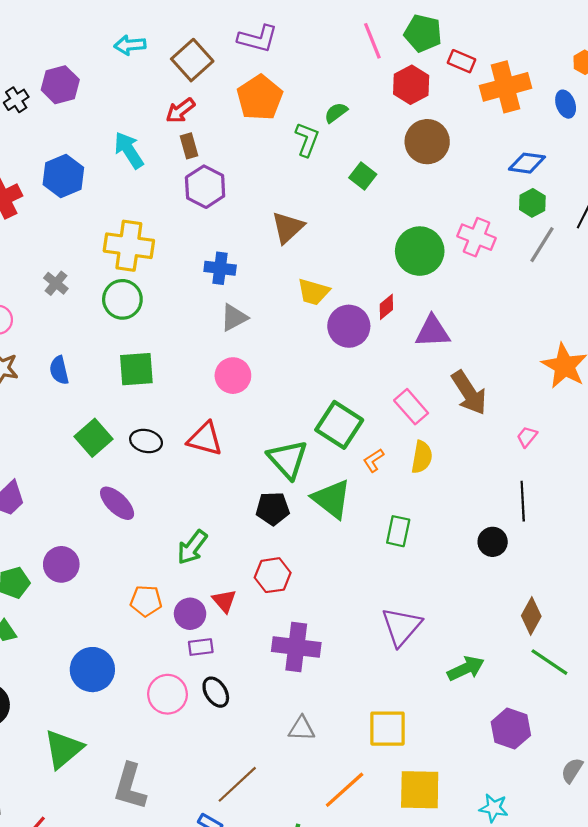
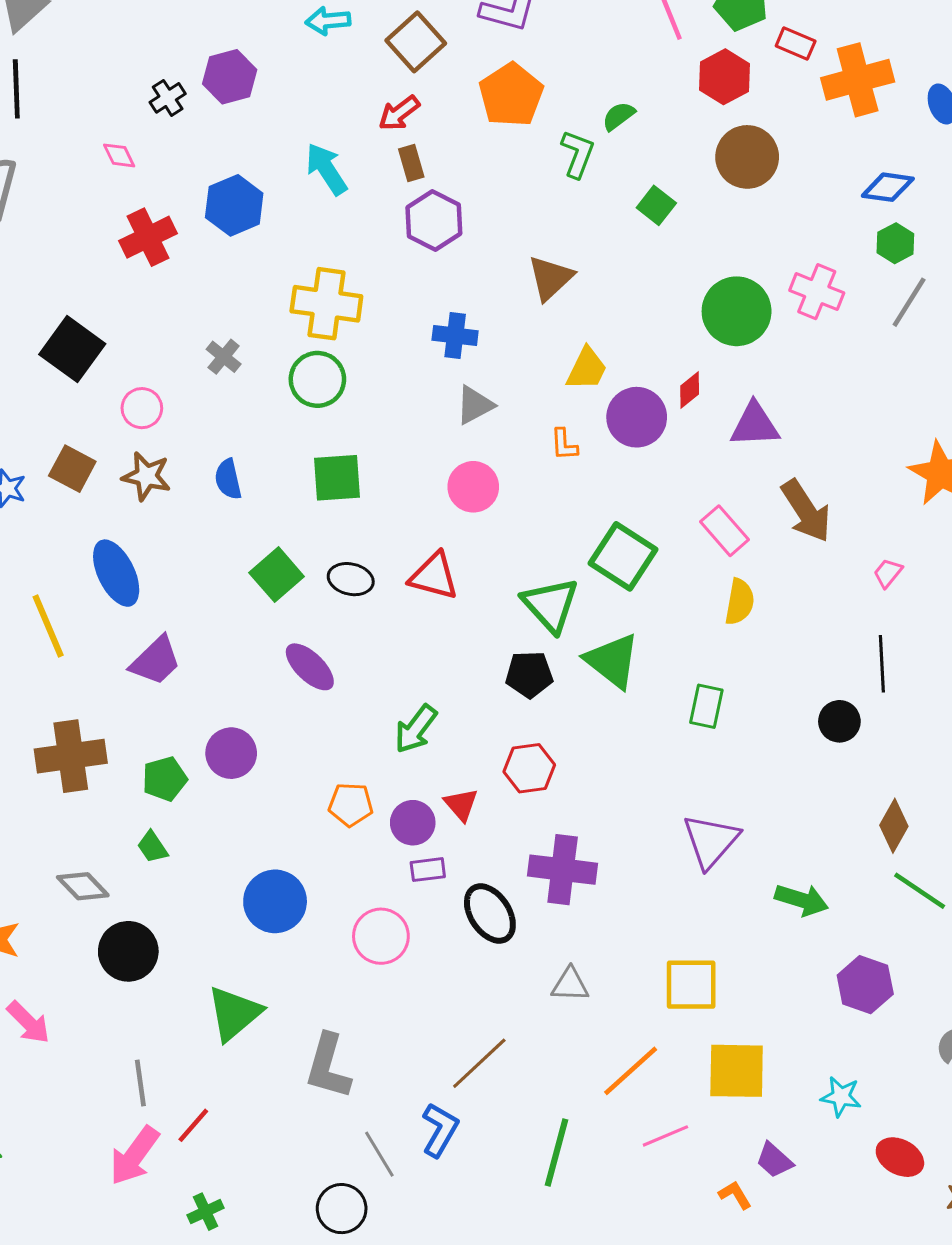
yellow trapezoid: (313, 292) -> (587, 369), turned -80
orange L-shape: (374, 460) -> (564, 444), moved, turned -60
green arrow: (466, 668) -> (802, 900), turned 42
black ellipse: (216, 692) -> (490, 913), moved, size x1.4

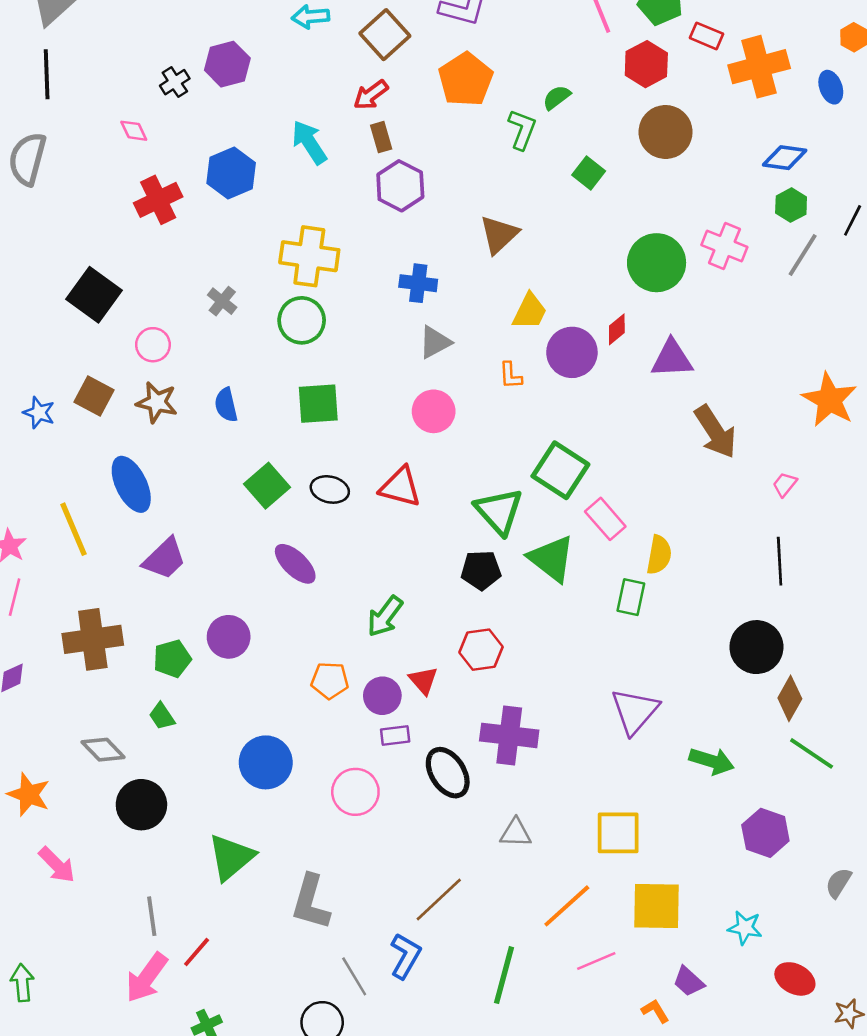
pink rectangle: (724, 531) -> (605, 519), moved
yellow semicircle: (740, 602) -> (659, 555), moved
black circle: (839, 721) -> (756, 647), moved, size x1.5

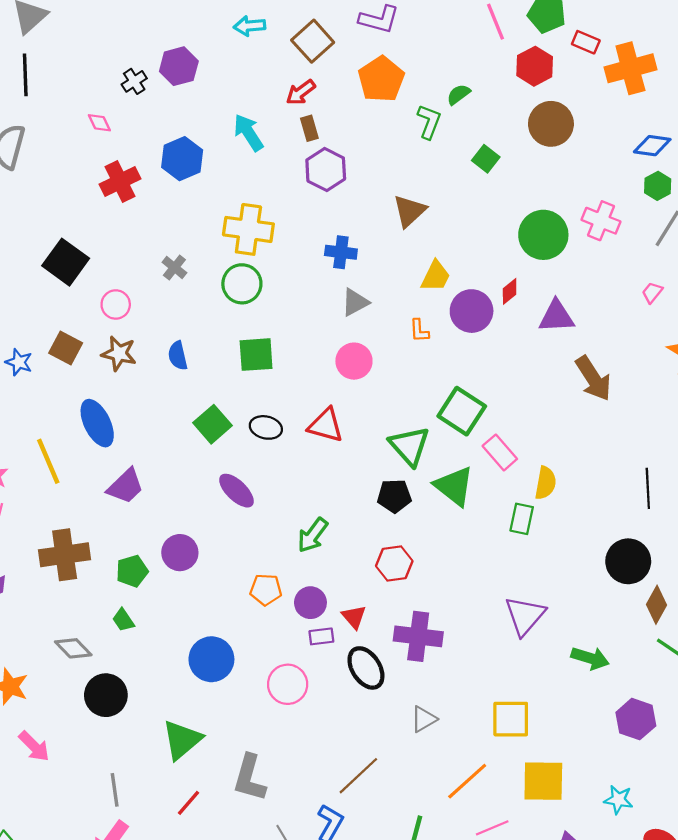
pink trapezoid: (785, 484) -> (652, 293), moved
red triangle: (423, 680) -> (354, 617), moved
gray triangle: (516, 833) -> (424, 719), turned -32
red line: (197, 952) -> (189, 803), moved

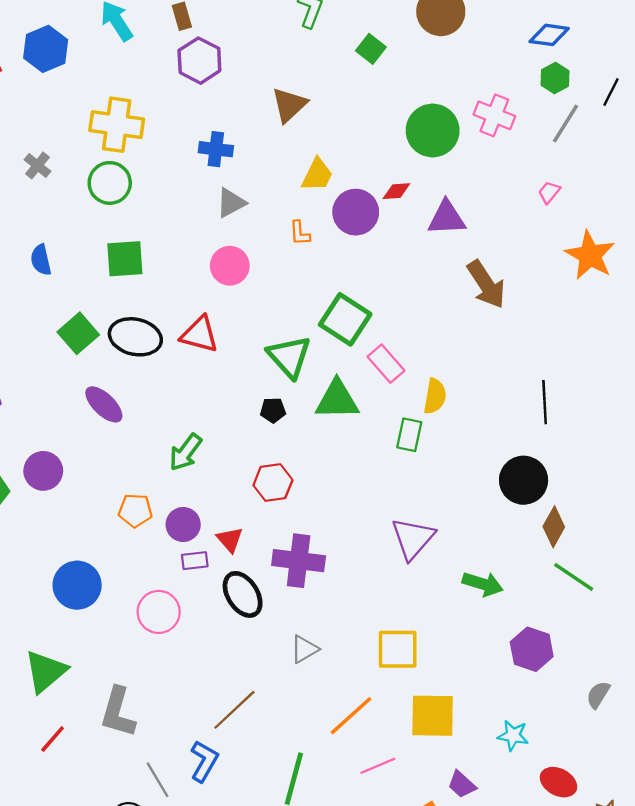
red diamond: (510, 291) -> (396, 191), turned 36
black ellipse: (266, 427) -> (135, 337), size x1.5
green triangle: (454, 486) -> (337, 400), turned -39
black pentagon: (394, 496) -> (273, 410), size x0.7

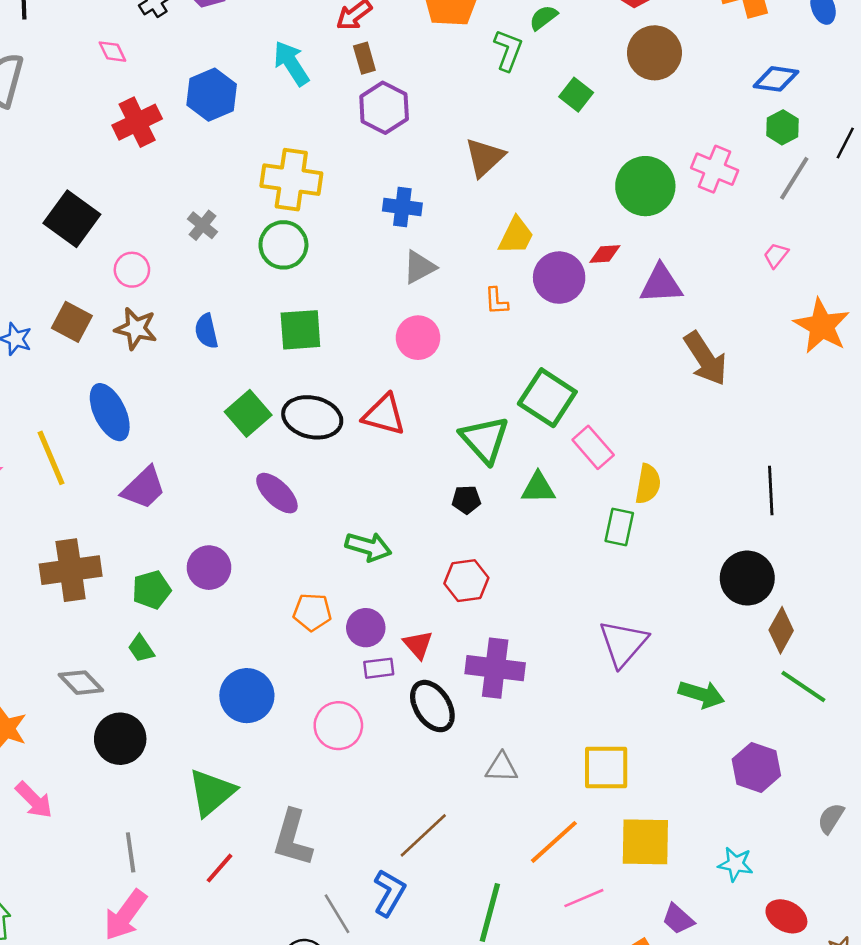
green triangle: (337, 400) -> (538, 488), size x0.7
green arrow: (185, 452) -> (368, 547), turned -111
gray triangle: (304, 649) -> (502, 767), turned 32

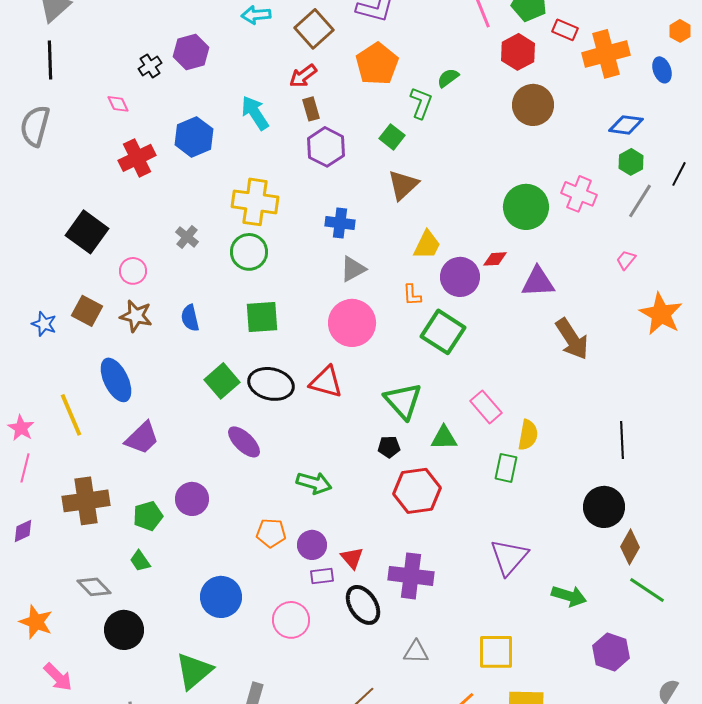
green square: (576, 95) -> (392, 137), moved
pink circle: (418, 338) -> (352, 323), size x1.4
green square: (547, 398) -> (443, 332), moved
red hexagon: (466, 581) -> (417, 491), moved, size x1.4

